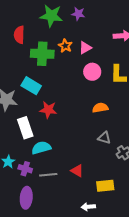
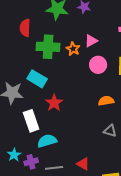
orange star: (65, 46) -> (73, 49), moved
red star: (48, 110) -> (54, 103), turned 30
purple cross: (25, 169) -> (31, 162), turned -32

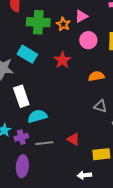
red star: (54, 103) -> (62, 60), moved

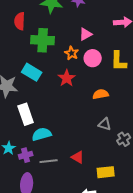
orange star: (63, 24) -> (72, 53), moved

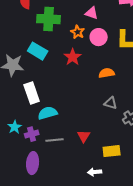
pink triangle: (86, 34) -> (92, 13), turned 48
red triangle: (78, 157) -> (84, 136), turned 32

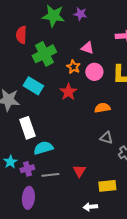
green cross: (49, 19) -> (44, 54), turned -30

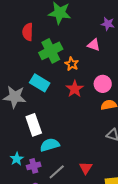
purple star: (80, 14) -> (108, 24), moved
orange star: (73, 67) -> (72, 64), moved
pink circle: (94, 72) -> (103, 84), moved
gray line: (50, 175) -> (57, 172), turned -36

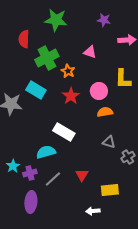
purple star: (108, 24) -> (104, 20), moved
white rectangle: (34, 125) -> (64, 132), moved, turned -40

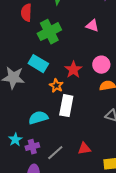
orange star: (68, 71) -> (56, 86), moved
white rectangle: (64, 132) -> (66, 106), turned 70
cyan semicircle: (46, 152) -> (38, 118), moved
red triangle: (82, 175) -> (84, 149), turned 48

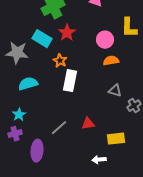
red star: (73, 70) -> (67, 33), moved
cyan semicircle: (38, 118) -> (28, 84), moved
purple cross: (32, 147) -> (15, 134), moved

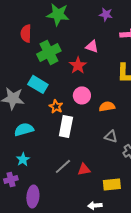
red star: (67, 33) -> (78, 65), moved
pink circle: (105, 40) -> (82, 95), moved
cyan star: (19, 115) -> (23, 159), moved
gray line: (59, 128) -> (63, 166), moved

